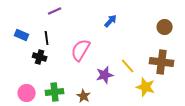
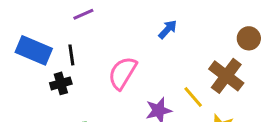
blue rectangle: (22, 35) -> (34, 50), size x1.6
black cross: (40, 57) -> (61, 83), turned -32
brown cross: (162, 62) -> (226, 76), moved, turned 30

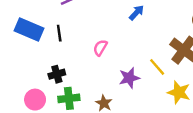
pink semicircle: (122, 73) -> (100, 48), size x0.6
black cross: (61, 83) -> (57, 74), moved

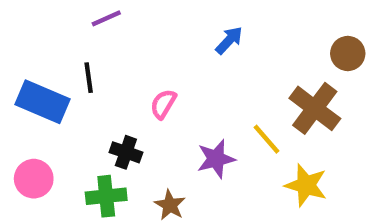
blue rectangle: (29, 30) -> (43, 102), moved
black cross: (57, 74) -> (126, 152), moved, turned 35
pink circle: (35, 100) -> (34, 179), moved

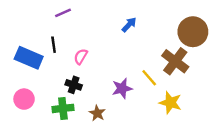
brown circle: (348, 53) -> (193, 32), size x1.6
pink semicircle: (163, 104) -> (81, 57), moved

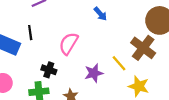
blue arrow: (129, 25) -> (100, 14), turned 96
pink semicircle: (81, 57) -> (69, 43), moved, size x1.5

